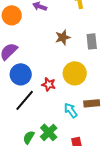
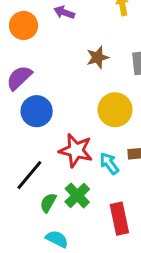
red star: (49, 84) -> (76, 150), moved, size x1.6
black line: (25, 100) -> (29, 175), moved

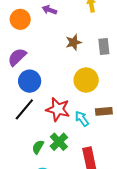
black line: (29, 175) -> (24, 109), moved

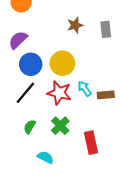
yellow circle: (86, 80) -> (62, 63), moved
cyan arrow: (82, 119) -> (85, 89), moved
green semicircle: (38, 147) -> (30, 127), moved

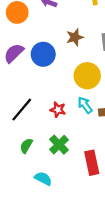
yellow circle: (62, 63) -> (87, 76), moved
blue circle: (31, 64) -> (43, 54), moved
red star: (59, 93) -> (58, 110), size x0.6

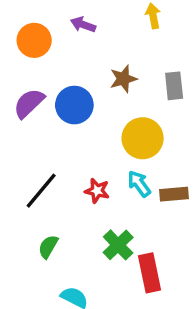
green cross: (59, 145) -> (118, 245), moved

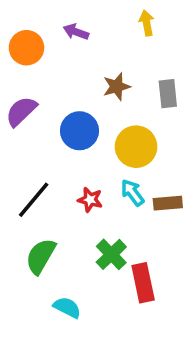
blue circle: (74, 105) -> (79, 131), moved
green semicircle: (48, 247) -> (41, 256), size x1.5

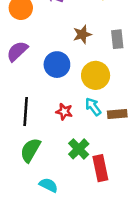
black line: (34, 200) -> (26, 112), turned -36

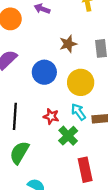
green cross: (79, 149) -> (68, 136), moved

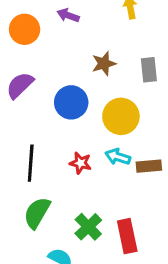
cyan arrow: (78, 112) -> (118, 157), turned -36
green cross: (68, 136) -> (88, 227), moved

